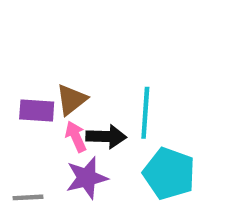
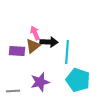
pink arrow: (76, 137) -> (35, 33), moved
black arrow: (106, 137) -> (49, 42), moved

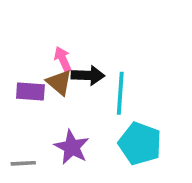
brown triangle: (33, 46) -> (59, 83), turned -42
purple star: (40, 82) -> (72, 147), turned -30

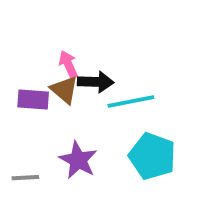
cyan line: (120, 93) -> (131, 101), turned 75

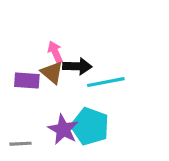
cyan pentagon: (152, 156) -> (90, 126), moved

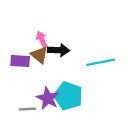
cyan line: (106, 82) -> (101, 62), moved
gray line: (21, 144) -> (27, 109), moved

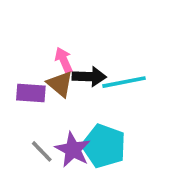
cyan line: (101, 62) -> (124, 82), moved
gray line: (27, 109) -> (42, 151), moved, turned 49

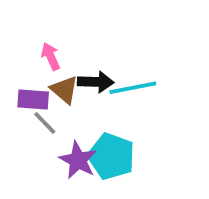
pink arrow: (64, 60) -> (51, 56), moved
gray line: (42, 151) -> (45, 123), moved

